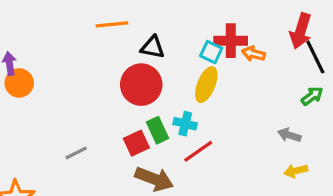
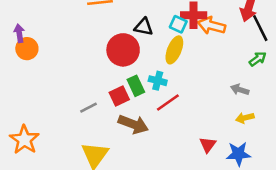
black triangle: (153, 47) -> (144, 27), moved
orange arrow: (253, 54) -> (212, 26), size x1.5
gray line: (76, 153) -> (88, 108), moved

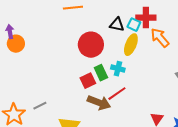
orange arrow: (212, 26) -> (160, 38), moved, turned 35
black triangle: (144, 27) -> (117, 25), moved
red line: (168, 102) -> (117, 94), moved
gray line: (88, 108) -> (40, 106), moved

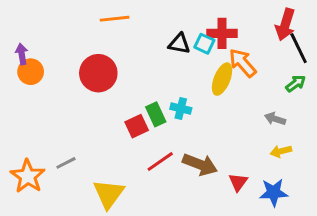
red circle: (91, 45) -> (98, 73), moved
yellow ellipse: (131, 45) -> (222, 79), moved
red line: (117, 94) -> (160, 162), moved
brown arrow: (99, 103) -> (200, 164), moved

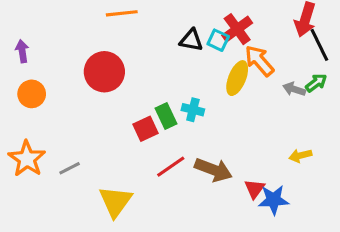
red cross: (222, 33) -> (237, 29), turned -36
orange circle: (31, 72) -> (32, 94), moved
gray arrow: (275, 119) -> (294, 89), moved
orange star: (28, 176) -> (27, 159), moved
blue star: (274, 192) -> (274, 200), moved

